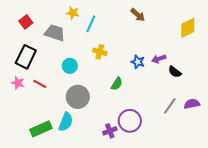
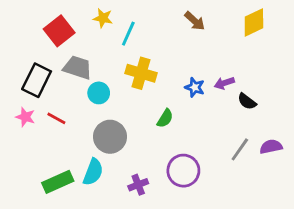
red square: (26, 22) -> (59, 31), moved, size x1.5
yellow diamond: (188, 28) -> (254, 22), moved
gray trapezoid: (55, 33) -> (78, 68), moved
yellow cross: (100, 52) -> (141, 73), size x1.5
purple cross: (110, 131) -> (138, 185), moved

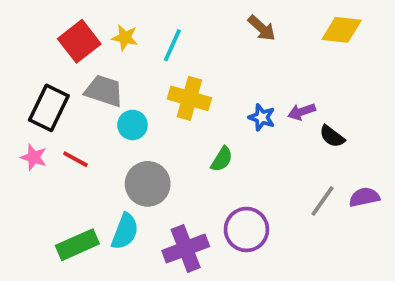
yellow star: (103, 18) -> (125, 38), moved
yellow diamond: (254, 22) -> (342, 30), turned 32
purple cross: (138, 185) -> (186, 248), size x1.6

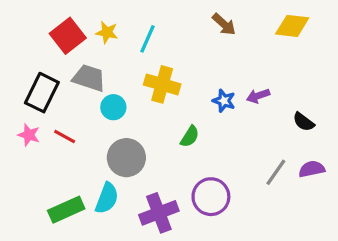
black semicircle: (332, 136) -> (304, 122), moved

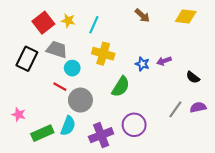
pink star: (29, 135) -> (19, 114), moved
red line: (65, 136) -> (60, 87), moved
green semicircle: (190, 136) -> (121, 87), size x1.5

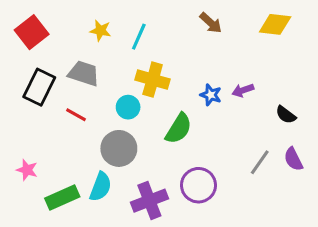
red square: (43, 23) -> (32, 32), moved
cyan circle: (72, 68) -> (128, 107), moved
red line: (60, 87) -> (76, 115), moved
purple semicircle: (198, 107) -> (293, 159), turned -105

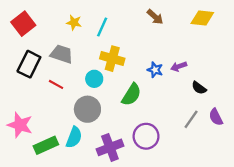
black semicircle: (286, 115) -> (199, 88), moved
pink star: (27, 170) -> (20, 125), size x1.6

